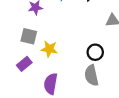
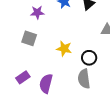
yellow star: (49, 49) -> (64, 49), moved
purple rectangle: (24, 64) -> (23, 77), moved

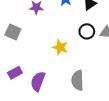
gray square: (29, 38) -> (13, 32), moved
black circle: (89, 58) -> (87, 31), moved

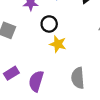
black circle: (87, 31) -> (49, 24), moved

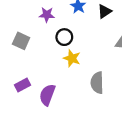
gray semicircle: (78, 78) -> (97, 83), moved

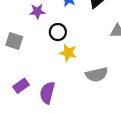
gray semicircle: (97, 83) -> (97, 75), turned -95

